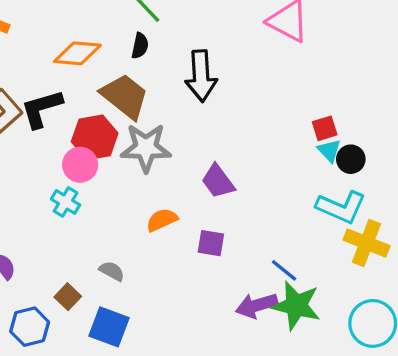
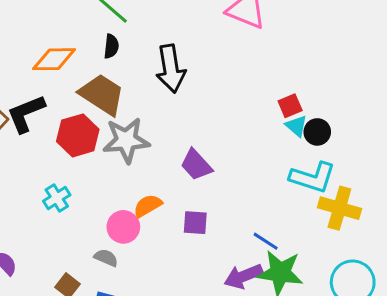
pink circle: (80, 165) -> (123, 227), moved
cyan cross: (66, 202) -> (57, 198), turned 32

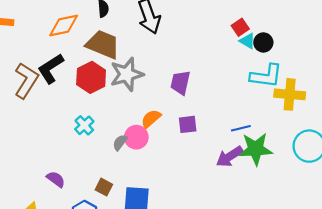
purple trapezoid: (196, 165) -> (180, 83), turned 65
blue line: (266, 241) -> (241, 128), turned -36
gray semicircle: (106, 258) -> (120, 142), moved, turned -66

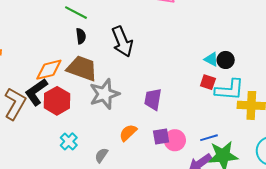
orange diamond: (64, 25) -> (49, 70), moved
red square: (240, 27) -> (208, 82), moved, turned -35
red hexagon: (91, 77) -> (57, 101), moved
pink circle: (136, 137) -> (175, 140), moved

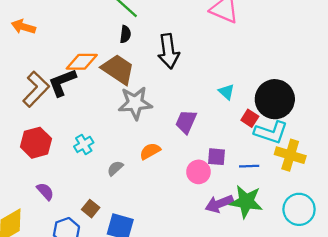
cyan triangle: (211, 59) -> (226, 92), moved
black circle: (226, 60) -> (275, 99), size x2.0
red hexagon: (57, 101) -> (36, 143), moved
purple square: (161, 136) -> (216, 157), moved
blue line: (209, 138) -> (249, 166), moved

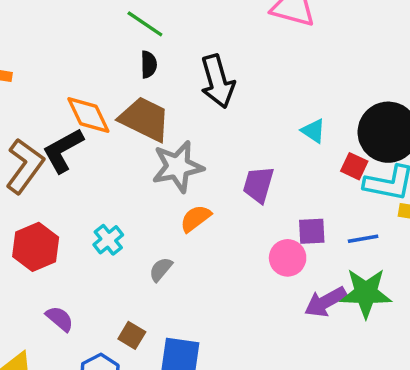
orange diamond: (82, 62) -> (88, 115), turned 72
orange semicircle: (150, 151) -> (196, 218), moved

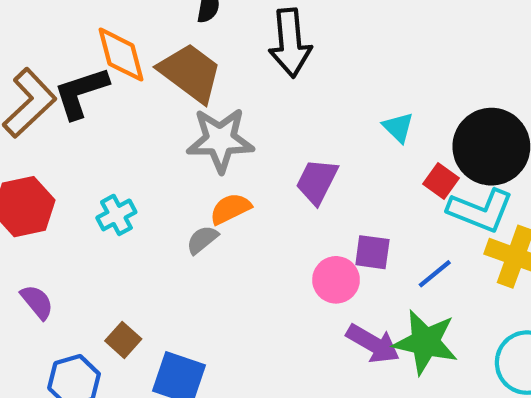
blue line: (363, 239) -> (435, 274), turned -40
gray semicircle: (161, 269) -> (202, 240), moved
purple arrow: (325, 302) -> (373, 344), turned -132

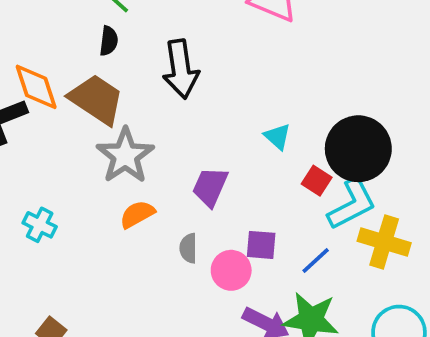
gray star: (220, 140) -> (125, 156), turned -30
cyan L-shape: (480, 210) -> (352, 204), turned -46
cyan cross: (116, 215) -> (40, 225), turned -32
gray semicircle: (202, 240) -> (188, 248), moved, turned -48

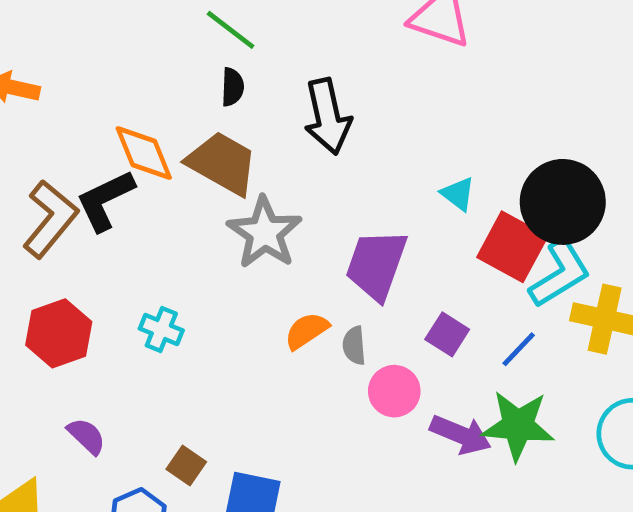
red square: (317, 181) -> (512, 247), size x1.8
purple trapezoid: (210, 187) -> (376, 265), size x1.4
orange semicircle: (137, 214) -> (307, 331), moved
purple square: (261, 245) -> (447, 334), turned 32
pink circle: (231, 270) -> (394, 391), moved

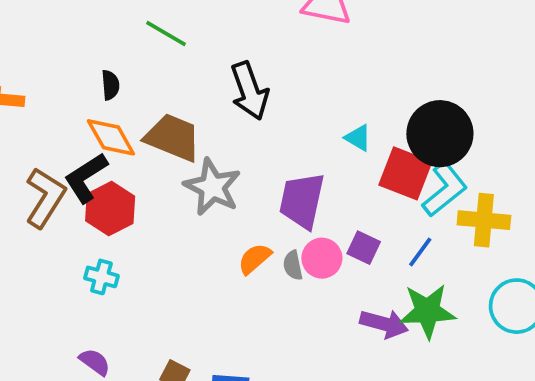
black semicircle: (232, 87) -> (110, 85), moved
cyan cross: (161, 330) -> (101, 277), moved
red hexagon: (59, 333) -> (110, 209), moved
pink circle: (394, 391) -> (322, 258), moved

